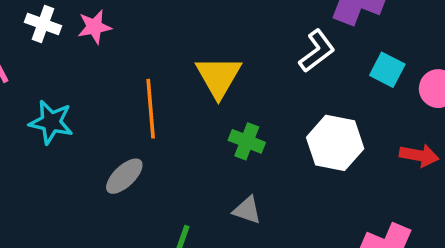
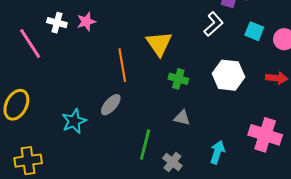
cyan star: (51, 122) -> (74, 121), moved, turned -30

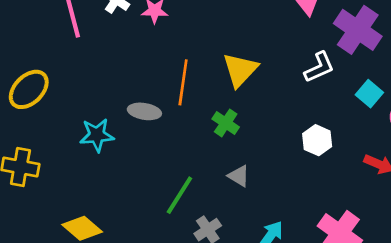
white hexagon: (228, 75) -> (317, 140), size x0.7
green cross: (178, 79) -> (226, 123), moved
gray ellipse: (111, 105) -> (144, 111), moved, turned 40

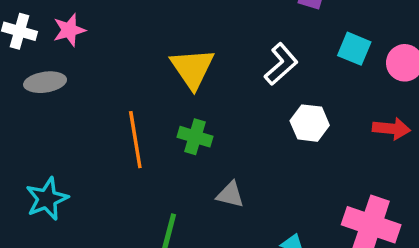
white L-shape: (319, 67) -> (281, 64), moved
orange line: (183, 82) -> (135, 140), moved
gray ellipse: (144, 111) -> (45, 82), moved

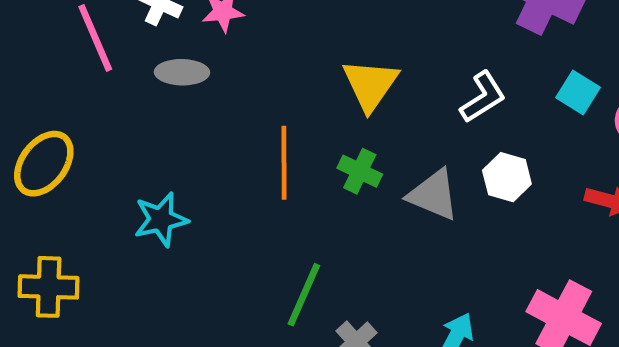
gray triangle: (230, 195) -> (433, 195), moved, size x1.5

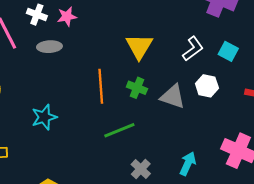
cyan square: (578, 92) -> (228, 51), moved
green line: (304, 295) -> (119, 130), moved, turned 48

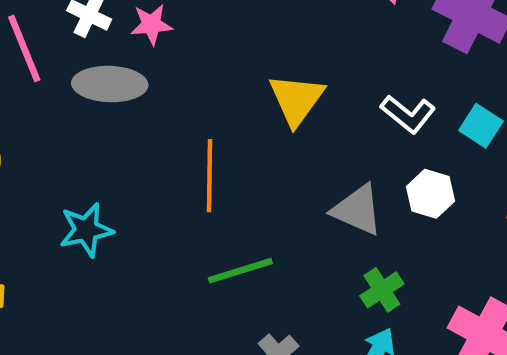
gray ellipse: (49, 47) -> (110, 84), size x1.4
white L-shape: (193, 49) -> (408, 114), turned 70
green cross: (137, 88) -> (382, 290), moved, turned 30

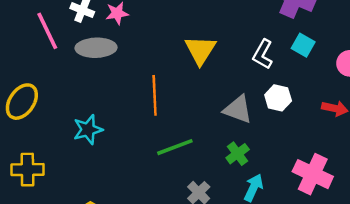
white L-shape: (408, 114) -> (263, 54), turned 84
cyan square: (481, 126) -> (303, 45), moved
green cross: (382, 290) -> (238, 154), moved

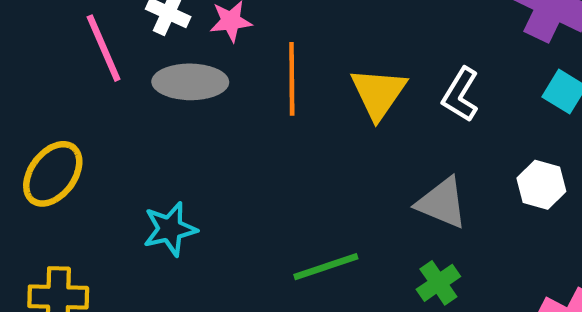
white L-shape: (263, 54) -> (461, 95), moved
orange line: (155, 95) -> (292, 79), moved
white hexagon: (278, 98) -> (541, 185), moved

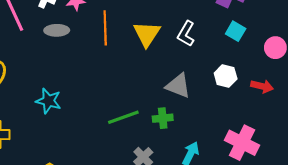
gray ellipse: (190, 82) -> (57, 30), size x0.7
cyan star: (170, 229) -> (48, 101), turned 30
green cross: (438, 283) -> (163, 118), moved, turned 30

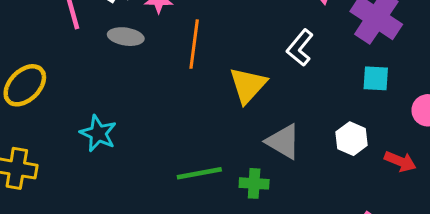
cyan square: (236, 31) -> (376, 78), turned -36
yellow triangle: (147, 34) -> (248, 85), moved
white L-shape: (186, 34) -> (300, 48), moved

